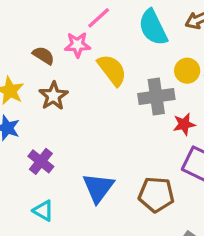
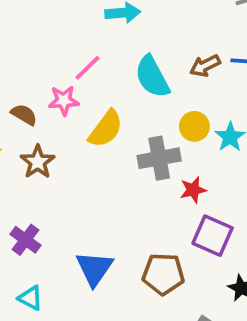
yellow semicircle: (112, 70) -> (106, 129), turned 76

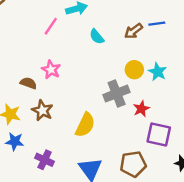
pink line: (87, 68) -> (51, 26), moved
cyan semicircle: (152, 77) -> (97, 37), moved, size x0.6
pink star: (64, 100) -> (51, 70), turned -30
yellow semicircle: (106, 129) -> (85, 125), moved

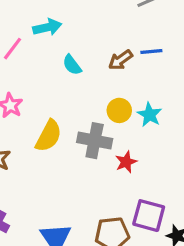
gray cross: (117, 93) -> (95, 141), turned 30
yellow semicircle: (85, 125) -> (49, 136), moved
purple square: (159, 134) -> (149, 216), moved

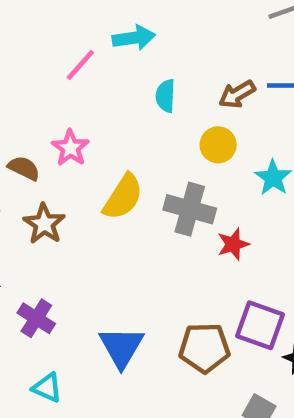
cyan semicircle: (72, 65) -> (166, 96), turned 35
yellow circle: (119, 110) -> (218, 145), moved

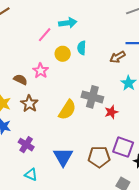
brown arrow: (237, 94) -> (118, 57), moved
yellow circle: (218, 145) -> (63, 54), moved
yellow semicircle: (123, 197) -> (67, 110), moved

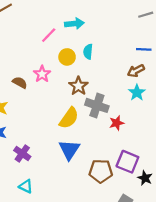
brown arrow: (118, 57) -> (136, 71), moved
brown star: (29, 104) -> (78, 86), moved
blue triangle: (63, 157) -> (69, 150), moved

